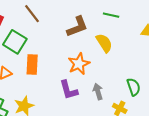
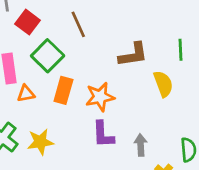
green line: (111, 15) -> (180, 50), turned 63
orange star: (79, 64) -> (100, 97), moved

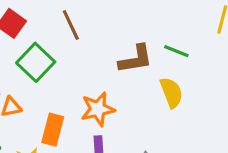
green line: (180, 50) -> (176, 51), moved, turned -65
orange rectangle: (63, 90) -> (53, 130), moved

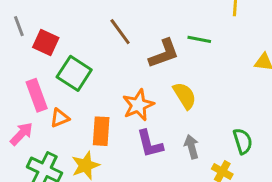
brown line: (71, 25) -> (120, 32), moved
yellow semicircle: (171, 93) -> (185, 96), moved

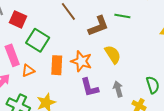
orange star: (138, 105) -> (81, 61), turned -30
orange rectangle: (101, 131) -> (57, 65), moved

